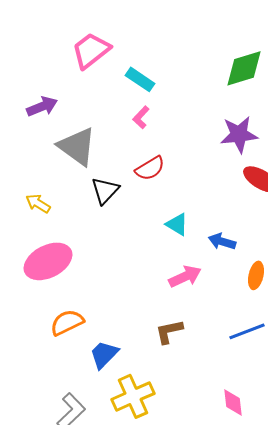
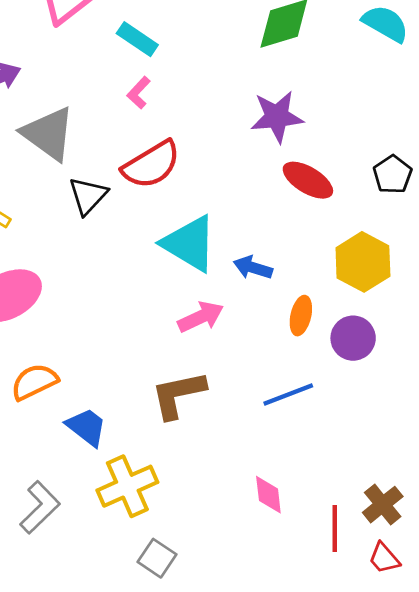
red semicircle: (150, 168) -> (151, 165), size x1.4
cyan triangle: (177, 224) -> (189, 244), size x1.8
brown L-shape: (169, 331) -> (178, 395), size x1.4
blue trapezoid: (104, 354) -> (86, 427), turned 84

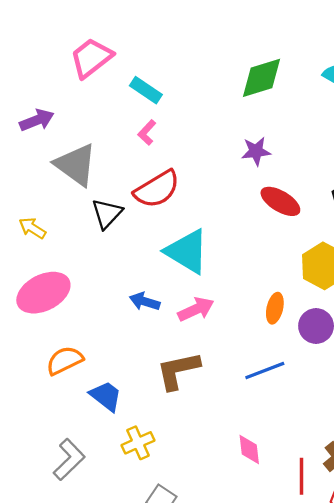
purple star: (277, 117) -> (256, 151), size x0.7
blue arrow: (253, 268) -> (145, 302), moved
yellow cross: (127, 486) -> (138, 443), size x0.7

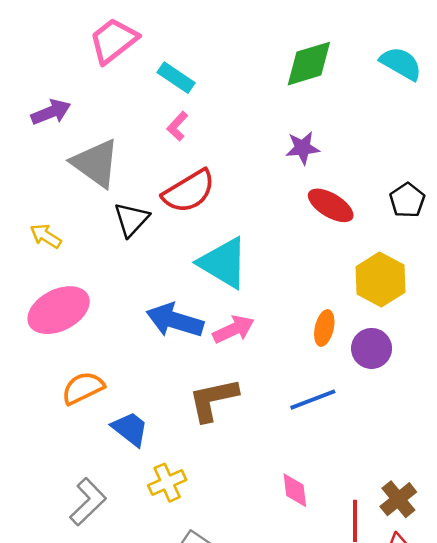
blue arrow: (145, 302) -> (175, 320), size x1.6

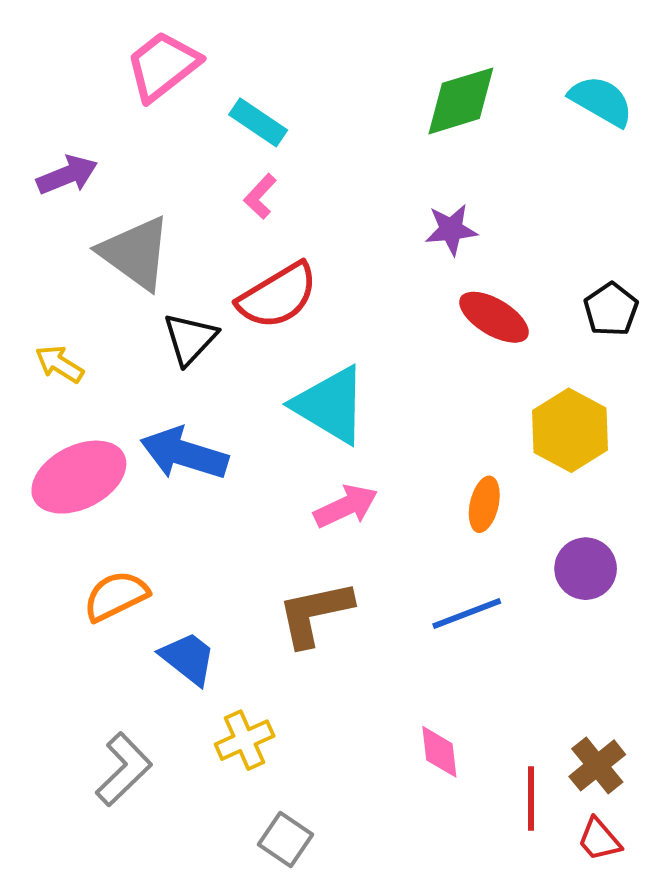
blue arrow: (175, 320) -> (184, 454), moved
purple circle: (372, 348) -> (586, 569), moved

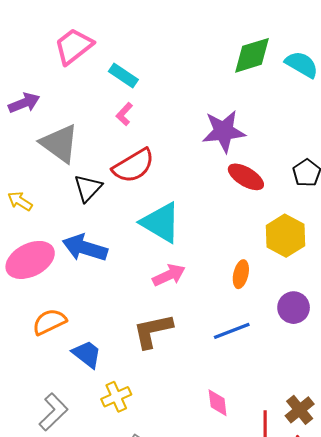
green diamond: (461, 101) -> (252, 55), moved
purple star: (451, 230) -> (224, 131), size x1.6

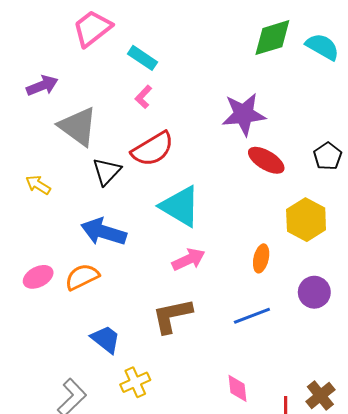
pink ellipse: (30, 260) -> (38, 277), moved, size x0.6
orange semicircle: (49, 322) -> (82, 277), moved

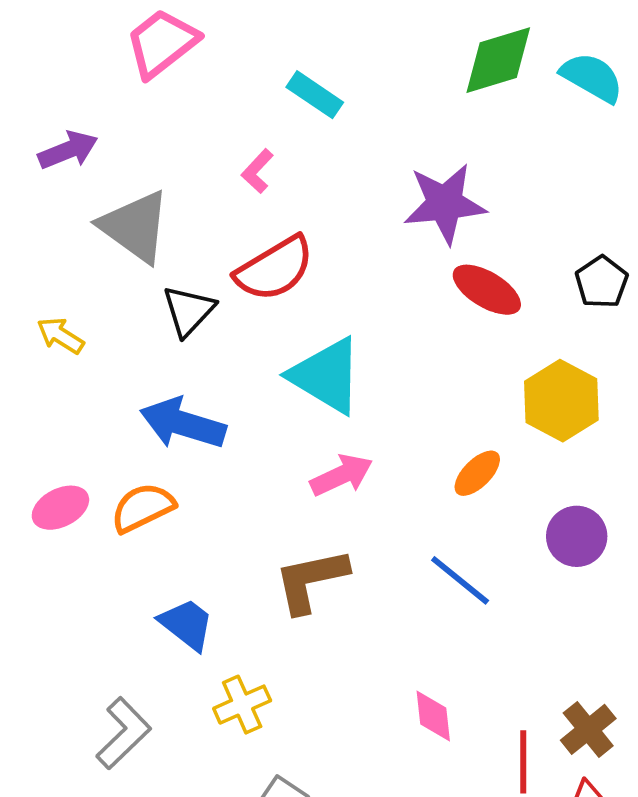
cyan rectangle: (142, 58) -> (315, 95), moved
orange ellipse: (261, 258) -> (477, 473), turned 32
blue line: (252, 316) -> (460, 580), turned 60

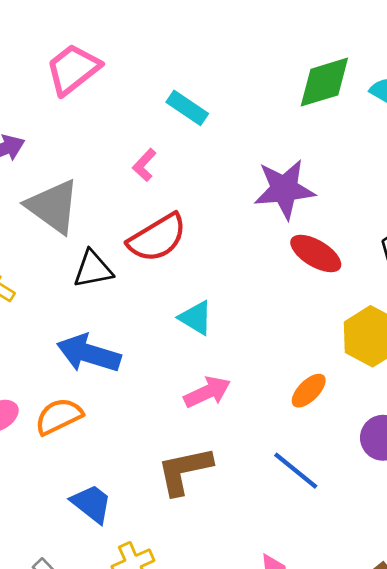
black triangle: (189, 311) -> (93, 269), turned 36
cyan triangle: (326, 376) -> (196, 318), size x0.6

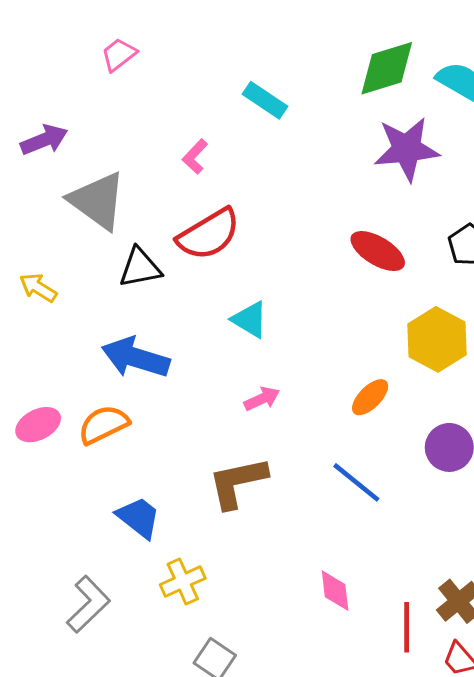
pink trapezoid: (73, 69) -> (119, 55), size x0.6
cyan rectangle: (187, 108) -> (265, 100), moved
purple star: (284, 189) -> (407, 149), moved
pink arrow: (207, 392) -> (262, 399), size x0.7

